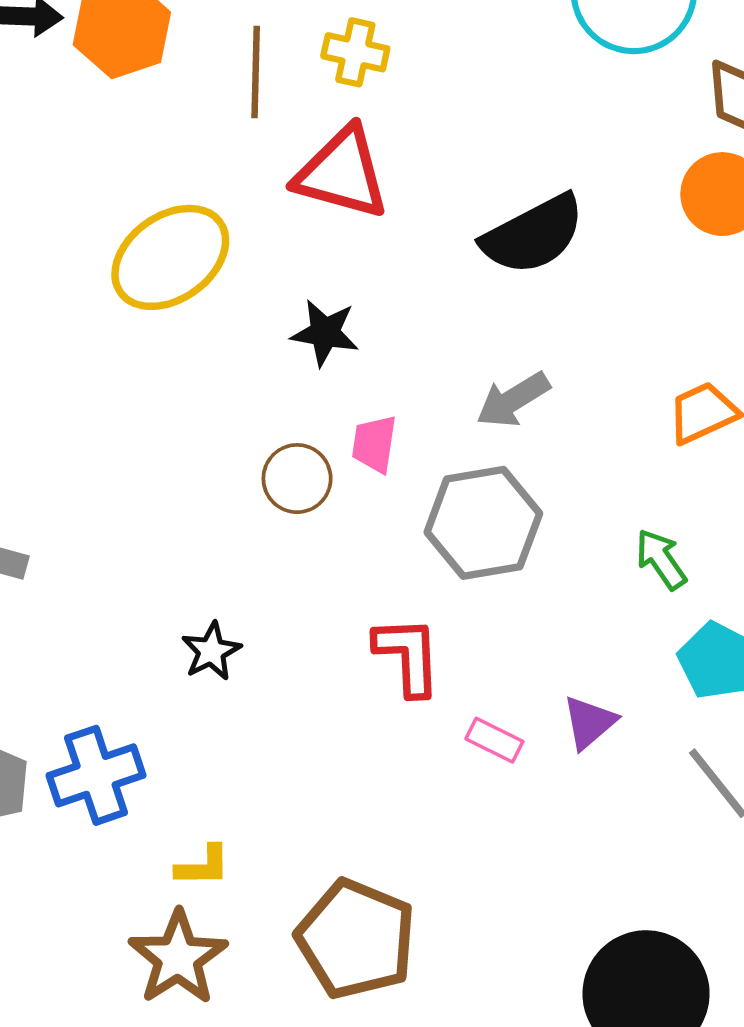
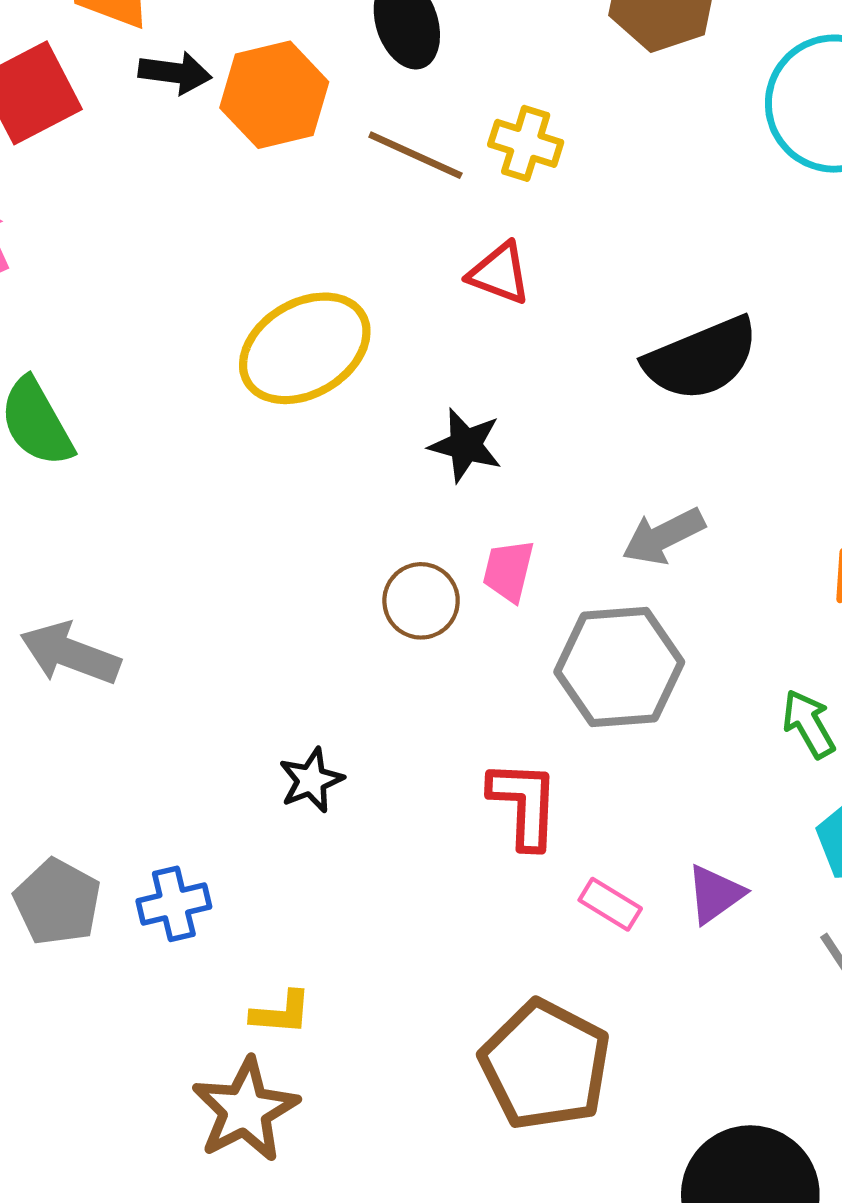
brown line: (256, 72) -> (415, 155), turned -72
red triangle: (342, 173) -> (500, 273), size x0.6
blue cross: (96, 775) -> (174, 904), size x0.7
brown pentagon: (356, 939) -> (545, 1065), moved

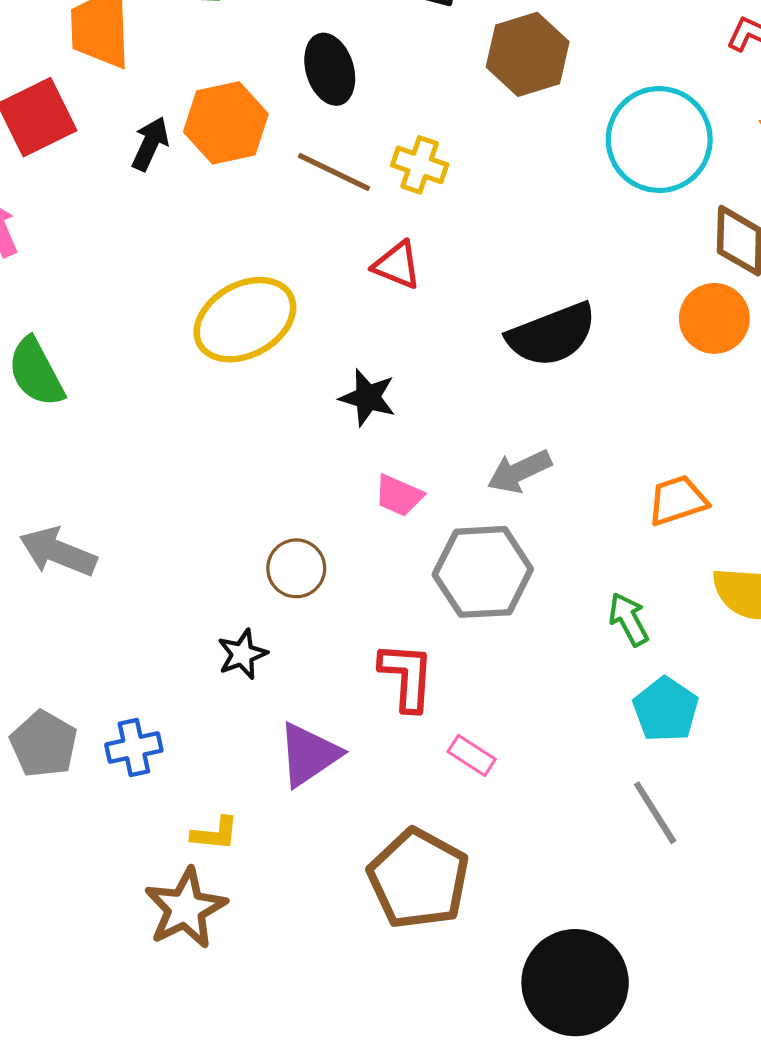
black arrow: (175, 73) -> (150, 144), moved, turned -74
pink trapezoid: (508, 571) -> (399, 495), turned -81
brown circle: (421, 601) -> (296, 568), moved
purple triangle: (715, 894) -> (309, 755), moved, size x1.4

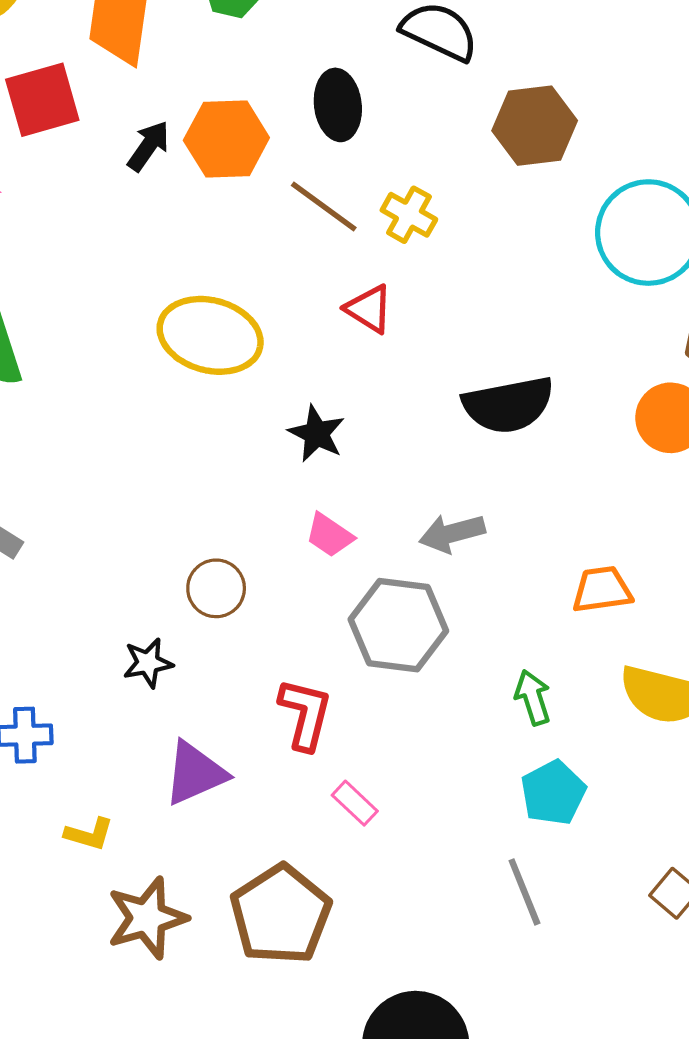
yellow ellipse: (245, 320) -> (210, 335), turned 34
brown star: (185, 908) -> (147, 918), moved

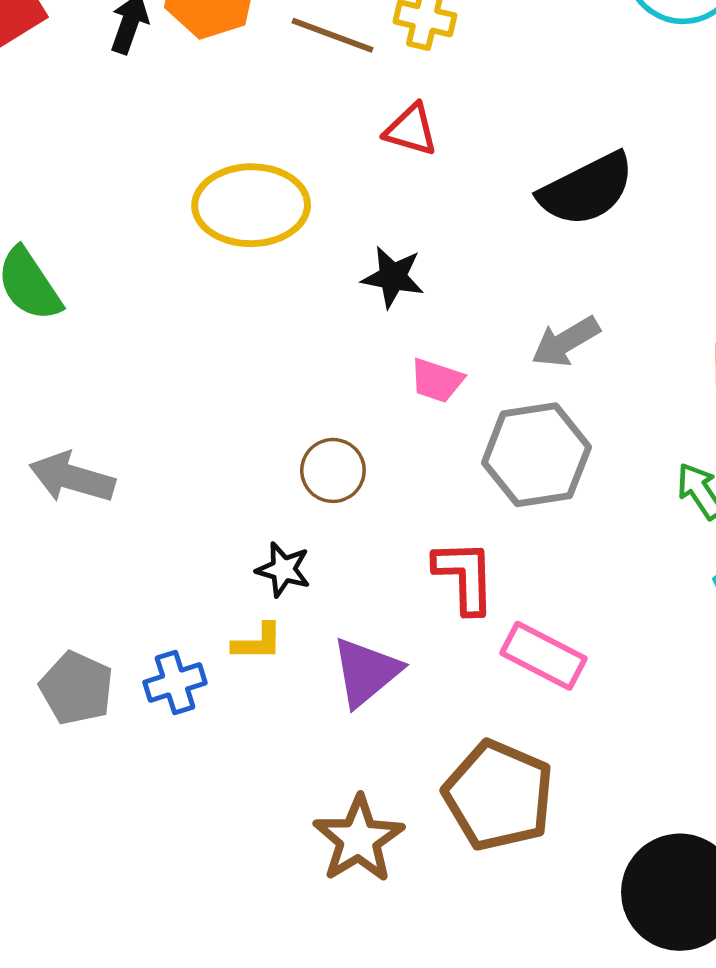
black star: (148, 663) -> (283, 570), turned -30
pink rectangle: (355, 803) -> (543, 656), size x1.6
yellow L-shape: (89, 834) -> (258, 642), moved

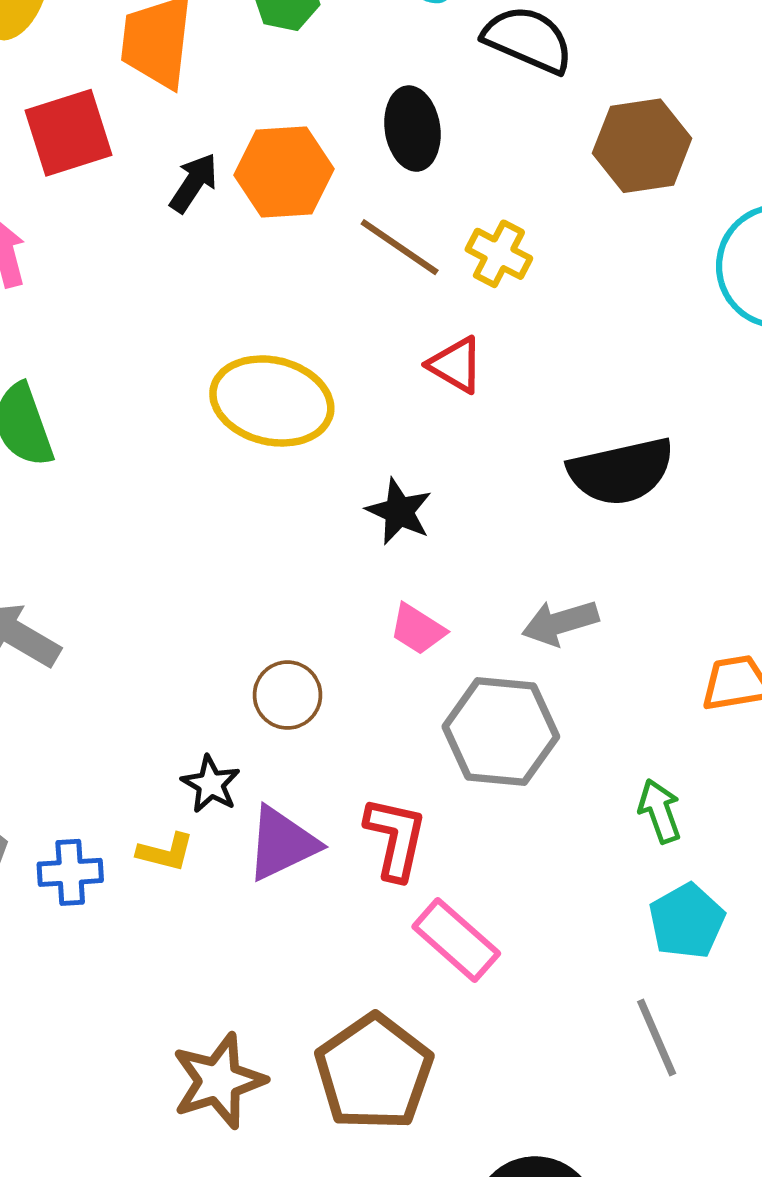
purple triangle: (366, 672) -> (282, 843), moved

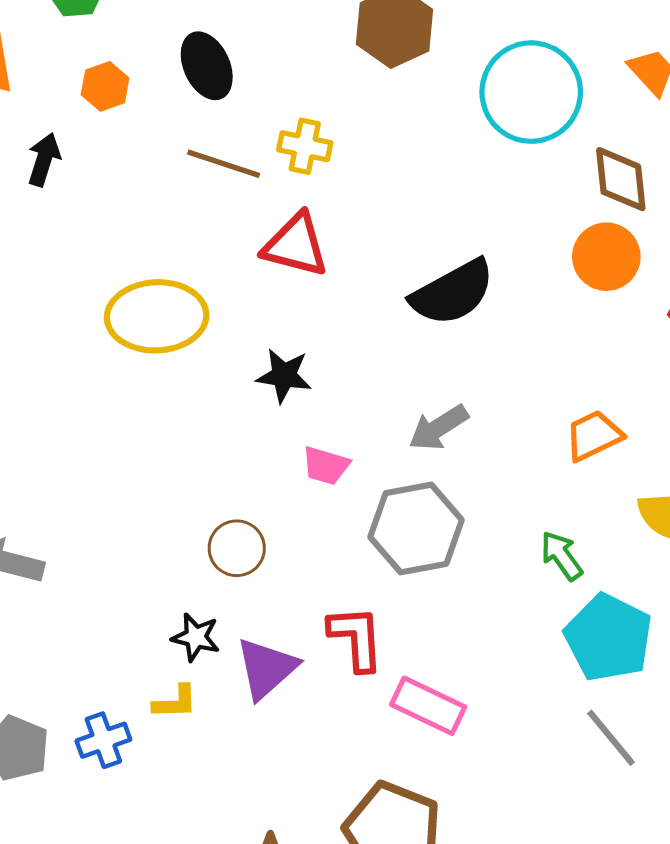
orange hexagon: (284, 172) -> (105, 86), moved, size x0.6
red triangle: (456, 365) -> (296, 245), size x1.4
cyan pentagon: (687, 921) -> (608, 638), size x1.4

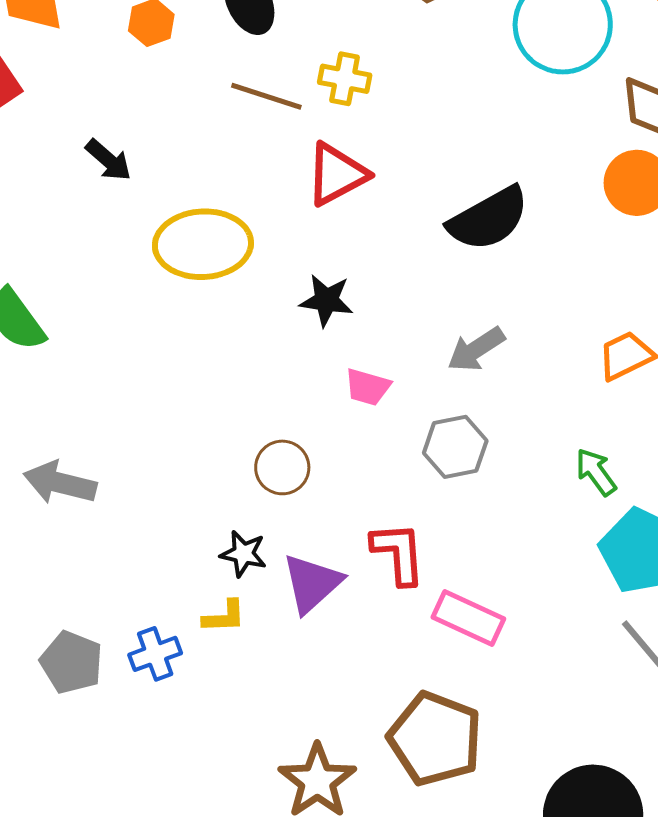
black arrow: (44, 160) -> (108, 160), moved, turned 114
red triangle: (296, 245) -> (337, 174), turned -42
gray hexagon: (416, 528) -> (455, 447), size x0.7

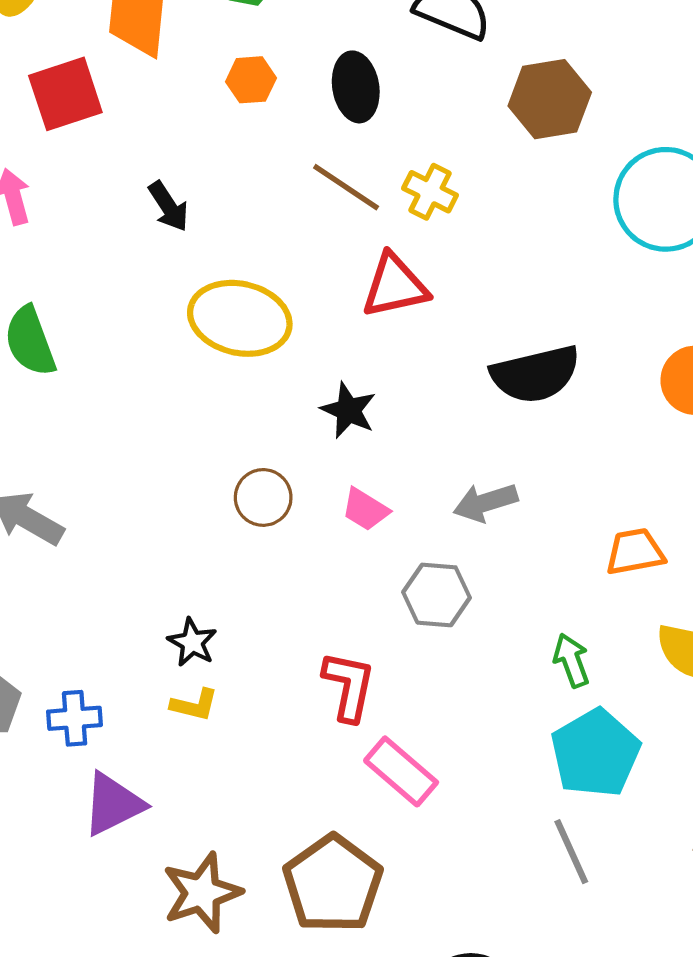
brown circle: (282, 467) -> (263, 497), moved
purple triangle: (312, 583) -> (113, 804), moved
yellow L-shape: (224, 617) -> (194, 705), moved

